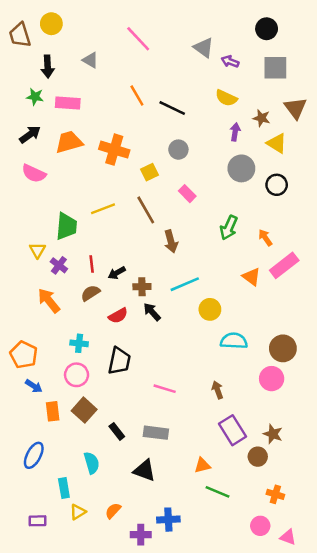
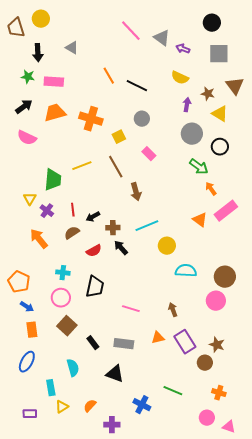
pink line: (138, 39) -> (131, 31), moved
green arrow: (229, 228) -> (199, 167), moved, turned -78
orange rectangle: (53, 411) -> (32, 330), moved
orange triangle: (202, 465) -> (158, 338), moved
blue cross: (168, 520) -> (142, 405), moved, turned 30

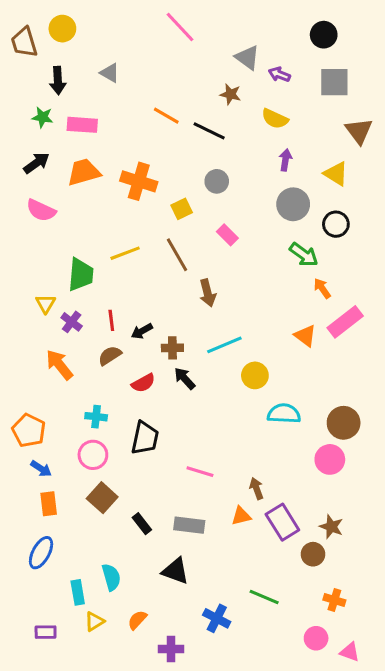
pink line: (131, 31) -> (180, 27), moved
orange line: (109, 76) -> (166, 116), turned -30
brown star: (208, 94) -> (230, 94), moved
brown arrow: (173, 310) -> (256, 488), moved
cyan semicircle: (73, 368) -> (111, 577), moved

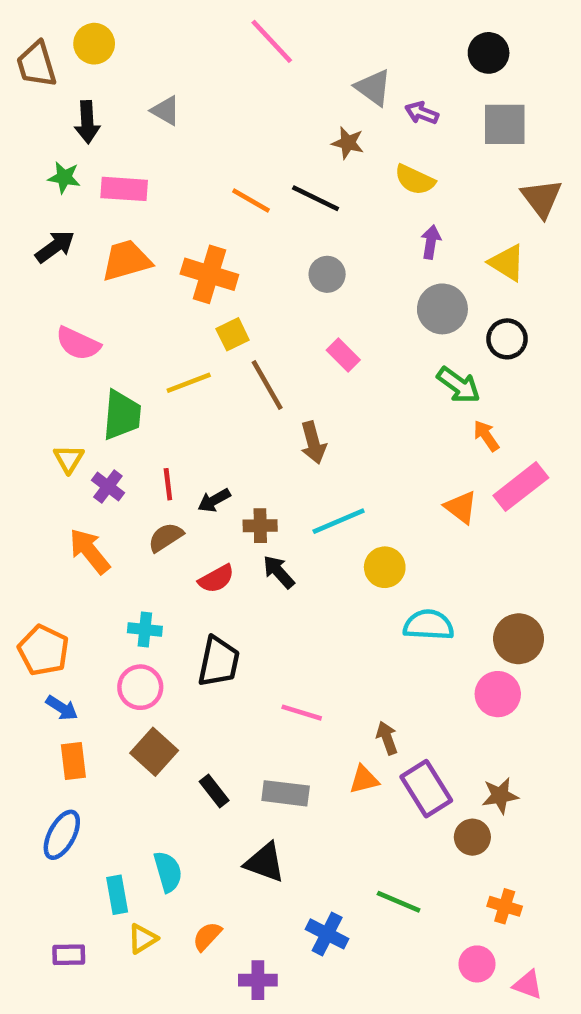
orange line: (166, 116) -> (251, 201), moved
yellow square: (182, 209) -> (233, 334), moved
pink semicircle: (41, 210) -> (78, 344), moved
brown star: (331, 527) -> (500, 796), turned -30

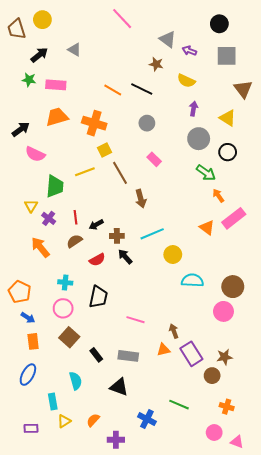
black arrow: (87, 122) -> (39, 55), turned -126
black arrow: (55, 247) -> (21, 129), moved
cyan semicircle: (168, 872) -> (76, 381), moved

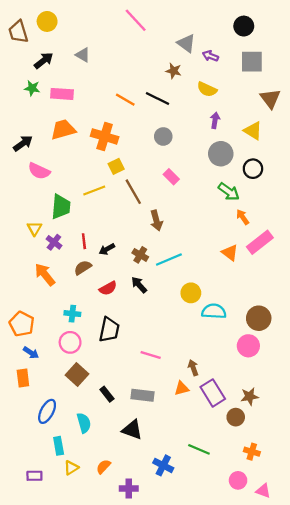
brown cross: (117, 236) -> (140, 255), moved, turned 32
yellow circle: (173, 255) -> (191, 293), moved
orange rectangle: (33, 341) -> (23, 378), moved
blue ellipse: (28, 375) -> (47, 411), moved

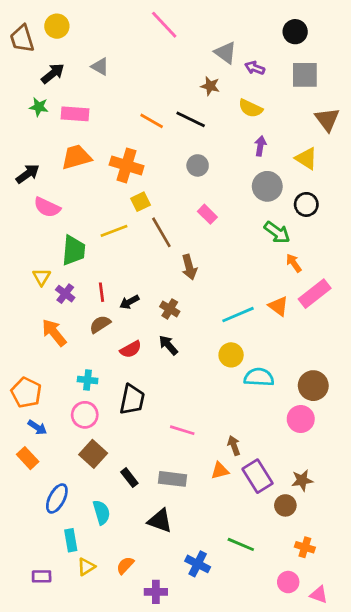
cyan line: (169, 260) -> (238, 315), moved
orange rectangle: (23, 378) -> (28, 458), turned -36

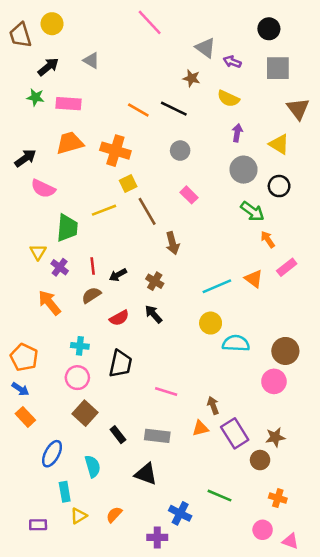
pink rectangle: (315, 294) -> (287, 267), size x0.7
blue arrow: (37, 427) -> (20, 389), moved
purple cross: (156, 592) -> (157, 537), moved

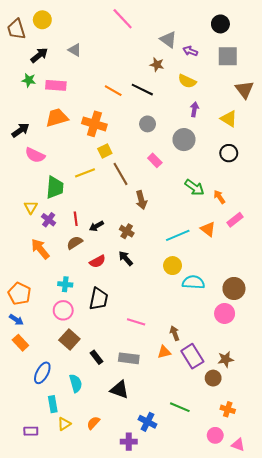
gray circle: (244, 170) -> (184, 140), moved
green arrow: (252, 211) -> (194, 187), moved

